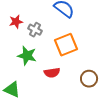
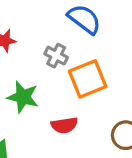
gray cross: (35, 30) -> (56, 56), moved

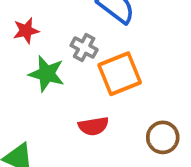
green star: (23, 97) -> (47, 74), moved

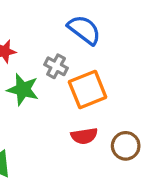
red semicircle: (93, 126) -> (84, 136), moved

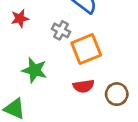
green star: (23, 90) -> (34, 70), moved

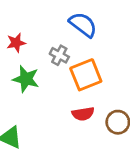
green star: (34, 70) -> (26, 79), moved

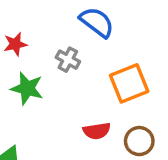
orange square: (86, 75) -> (129, 83), moved

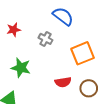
green star: (27, 88) -> (21, 68), moved

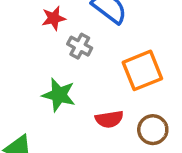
red star: (14, 30) -> (54, 18), moved
green star: (21, 68) -> (59, 95), moved

